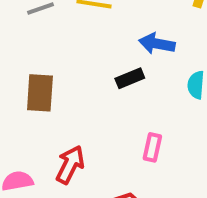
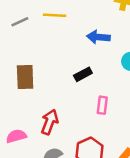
black rectangle: (130, 78) -> (83, 74), moved

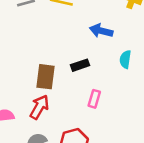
brown rectangle: (25, 77) -> (46, 77), moved

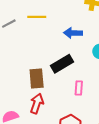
black rectangle: (80, 65) -> (62, 64), size x1.5

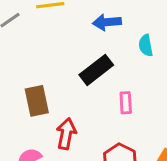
brown rectangle: (37, 79) -> (37, 101), moved

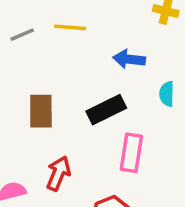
brown rectangle: (37, 101) -> (41, 111), moved
pink rectangle: (126, 103) -> (131, 153), size x1.5

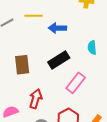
blue arrow: (129, 59) -> (57, 28), moved
pink rectangle: (131, 153) -> (76, 83), turned 35

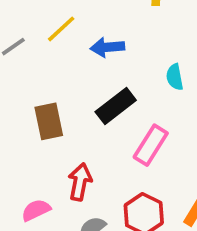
yellow line: (34, 16) -> (61, 29), turned -36

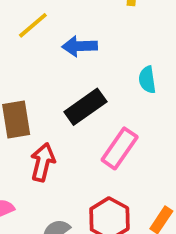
red arrow: (80, 182) -> (43, 162), moved

